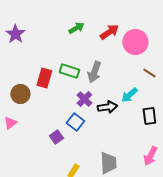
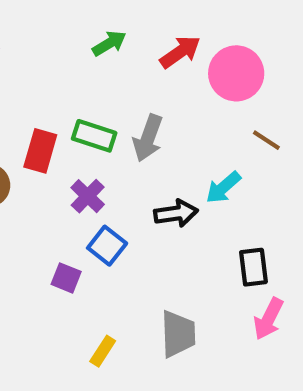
purple cross: (84, 99) -> (88, 196), moved
black rectangle: (149, 116) -> (253, 267), moved
purple square: (56, 137) -> (66, 278), turned -32

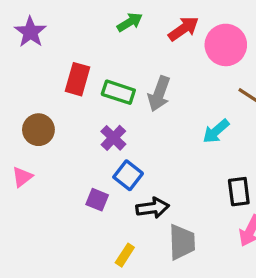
red rectangle: (40, 151) -> (78, 79), moved
black arrow: (176, 213) -> (152, 208), moved

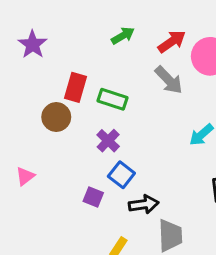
gray arrow: (159, 94) -> (169, 80), moved, turned -64
brown circle: (38, 130) -> (56, 117), moved

